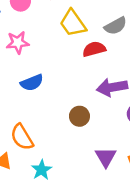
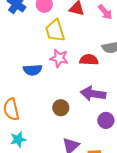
yellow trapezoid: (73, 23) -> (55, 31), moved
pink star: (18, 43) -> (59, 58), moved

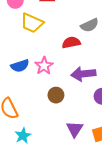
yellow trapezoid: (55, 31) -> (32, 23), turned -35
pink star: (59, 58) -> (44, 66), moved, turned -30

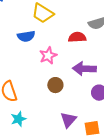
blue semicircle: (20, 66) -> (26, 36), moved

